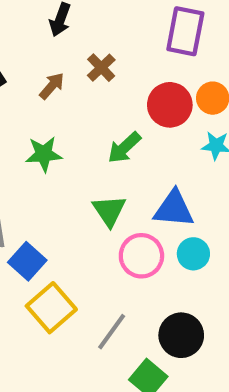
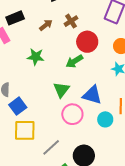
red circle: (170, 105) -> (87, 42), moved
cyan circle: (193, 254) -> (105, 119), moved
yellow square: (51, 308) -> (25, 130), turned 30

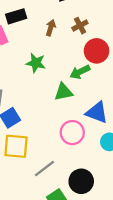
brown arrow: (46, 25) -> (51, 28), turned -40
green triangle: (61, 90) -> (63, 92), moved, turned 36

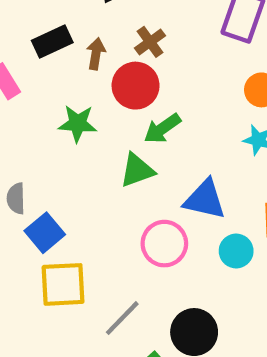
black rectangle: (16, 16) -> (52, 41), moved
red circle: (97, 51) -> (136, 86), moved

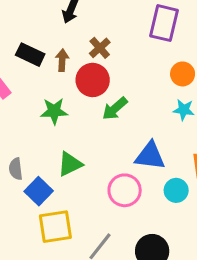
black rectangle: (52, 41) -> (30, 55), turned 56
green triangle: (137, 170) -> (70, 164), moved

